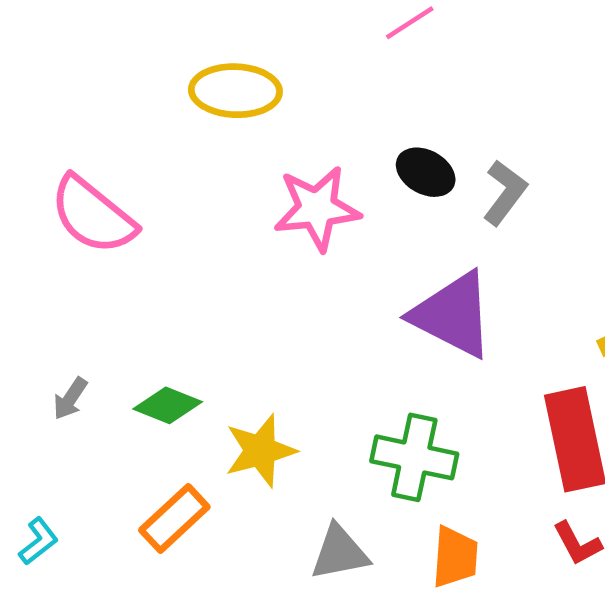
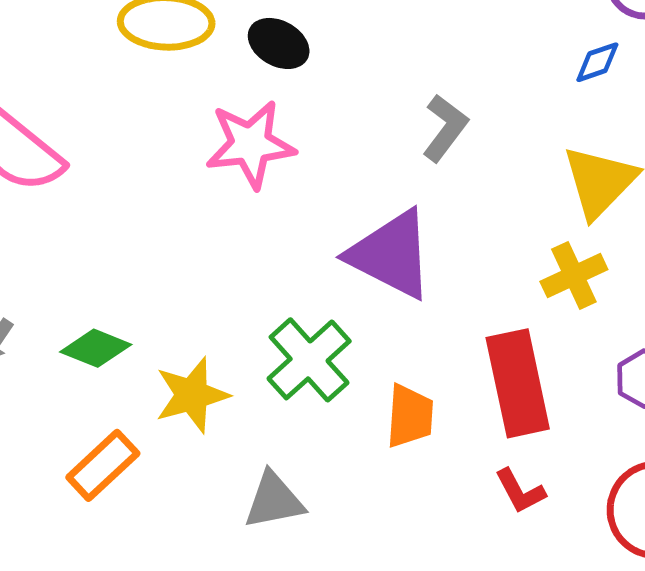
black ellipse: (426, 172) -> (279, 43), moved
green cross: (414, 457) -> (309, 360), moved, turned 36
orange trapezoid: (455, 557) -> (410, 416), moved

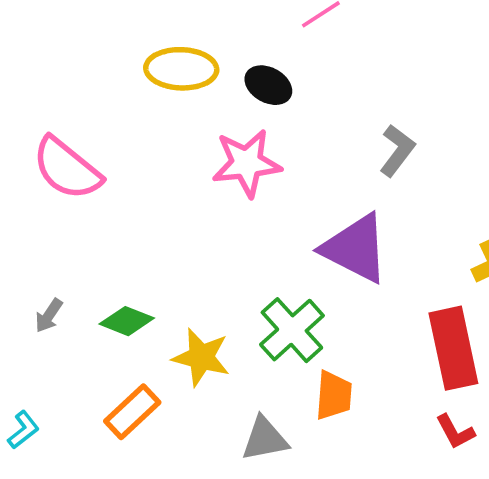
yellow star: (192, 395) -> (201, 357), turned 30
orange trapezoid: (410, 416) -> (334, 395), moved

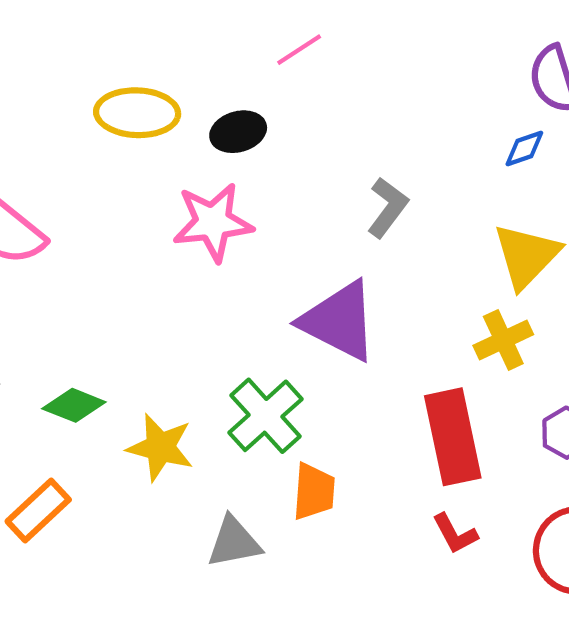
black ellipse: (268, 85) -> (238, 132), turned -45
orange rectangle: (132, 412) -> (38, 511), moved

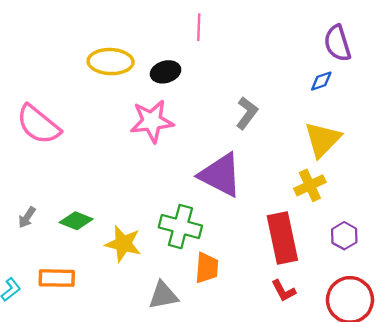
pink line: (299, 50) -> (199, 27), turned -55
green cross: (265, 416) -> (180, 227), turned -33
orange rectangle: (38, 511) -> (57, 278), turned 44

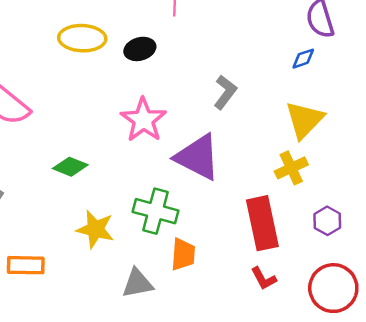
pink star: (152, 121) -> (143, 120), moved, turned -30
green diamond: (76, 221) -> (70, 167), moved

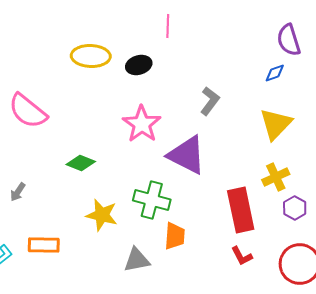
yellow cross: (291, 168) -> (276, 177), moved

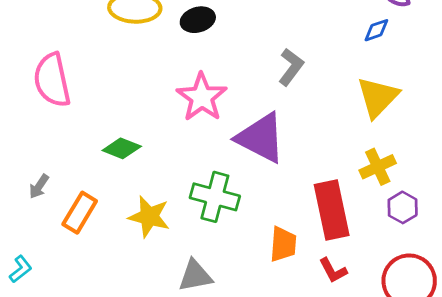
pink semicircle: (28, 111) -> (52, 80), turned 39
orange trapezoid: (175, 236) -> (283, 244), moved
orange rectangle: (44, 245) -> (80, 213), moved, turned -60

